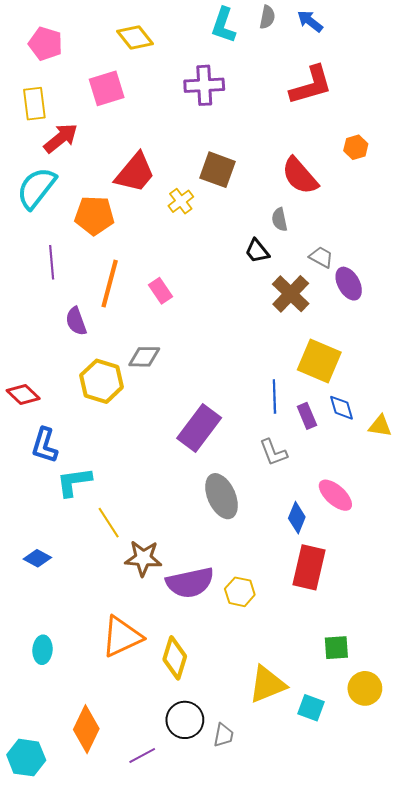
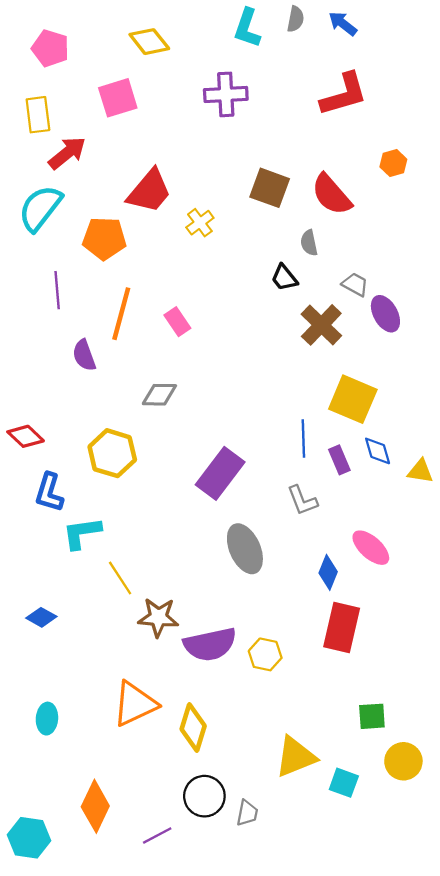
brown square: (217, 170) -> (270, 188), moved
yellow hexagon: (101, 381) -> (112, 453), moved

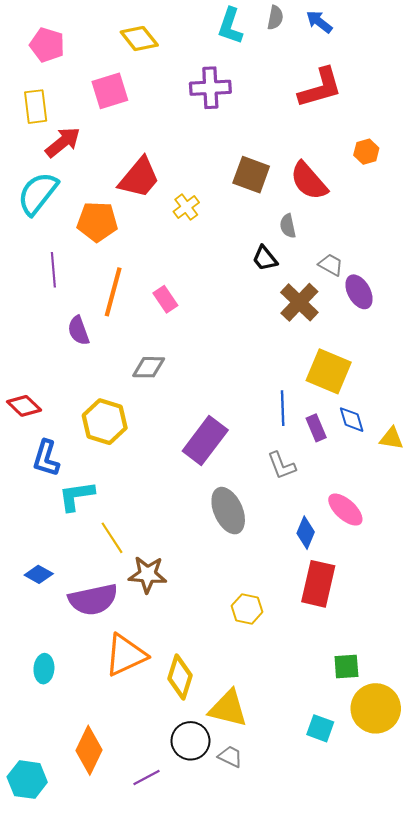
purple semicircle: (210, 644) -> (93, 600), moved
yellow triangle: (295, 757) -> (228, 708), moved, turned 36
yellow circle: (403, 761) -> (376, 708), size x1.4
gray trapezoid: (247, 813) -> (230, 757), turned -75

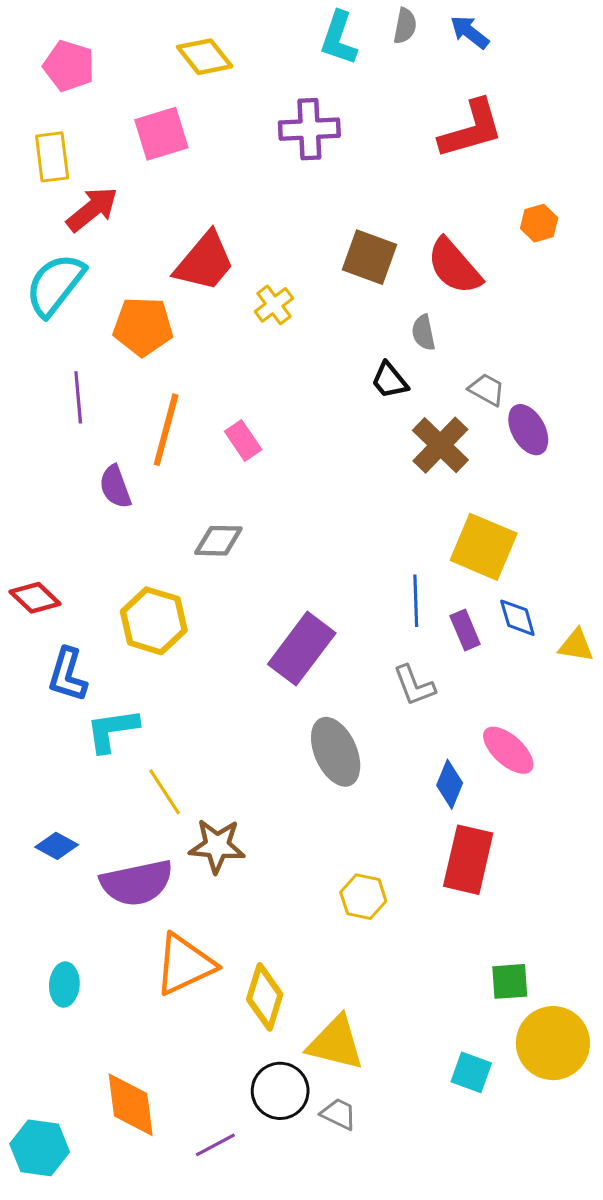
orange diamond: (89, 750) -> (131, 1105), turned -33

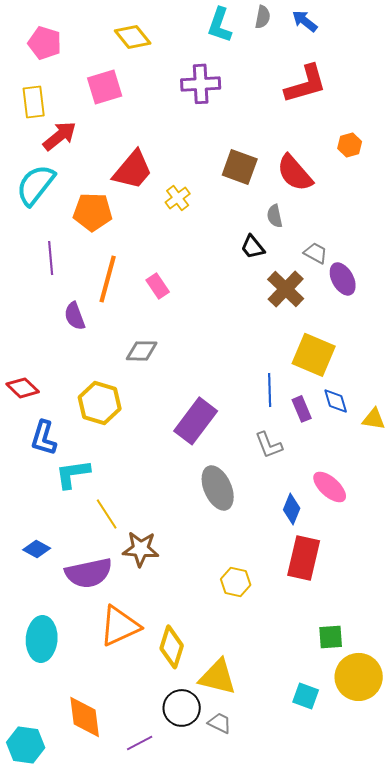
cyan ellipse: (64, 985) -> (42, 639), size x1.6

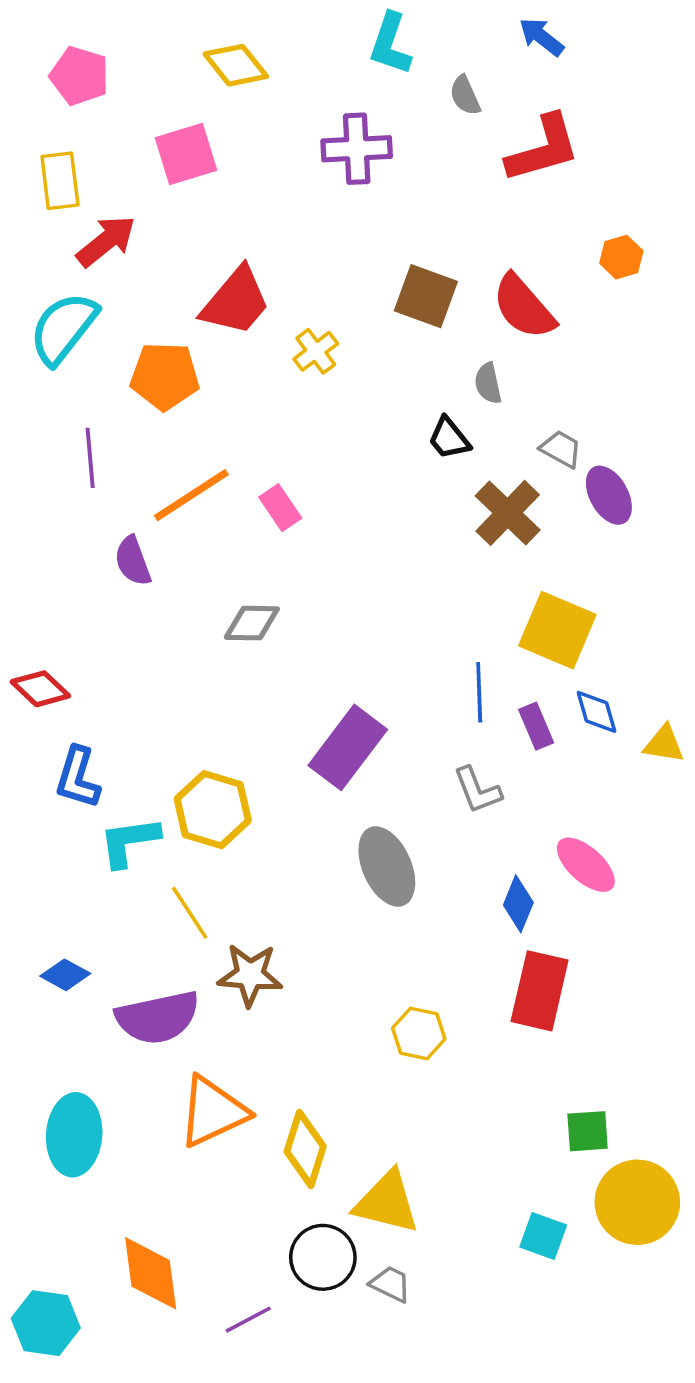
gray semicircle: (263, 17) -> (465, 95), moved, turned 145
orange line: (108, 279) -> (191, 495), turned 42
yellow hexagon: (100, 403) -> (213, 810), moved

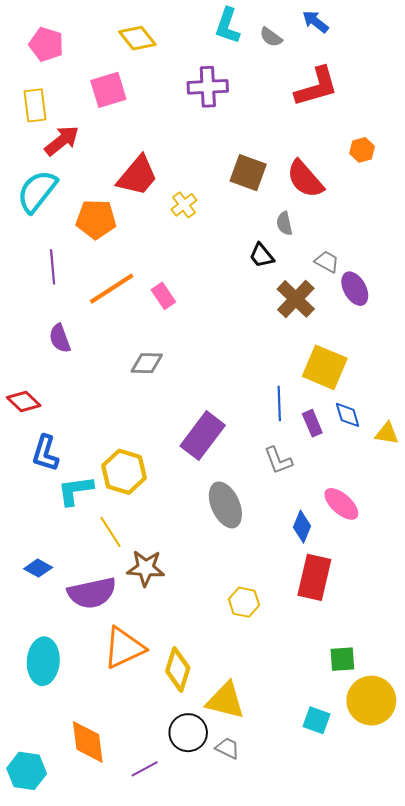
gray semicircle: (465, 95) -> (271, 37), moved, turned -30
purple semicircle: (133, 561) -> (60, 338), moved

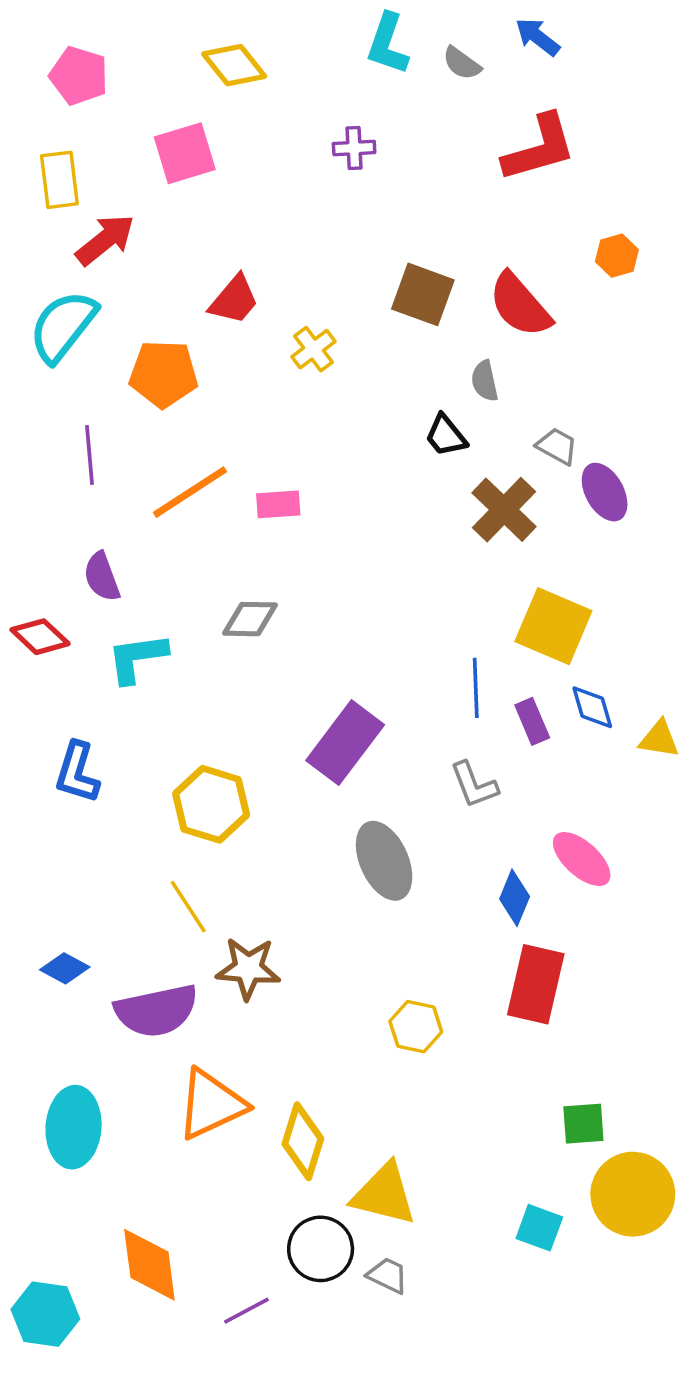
purple cross: (208, 87) -> (354, 148), size x0.6
red trapezoid: (137, 176) -> (234, 300), size x0.7
pink rectangle: (163, 296) -> (278, 504), turned -60
red diamond: (24, 401) -> (40, 637), moved
cyan L-shape: (75, 490) -> (137, 658), moved

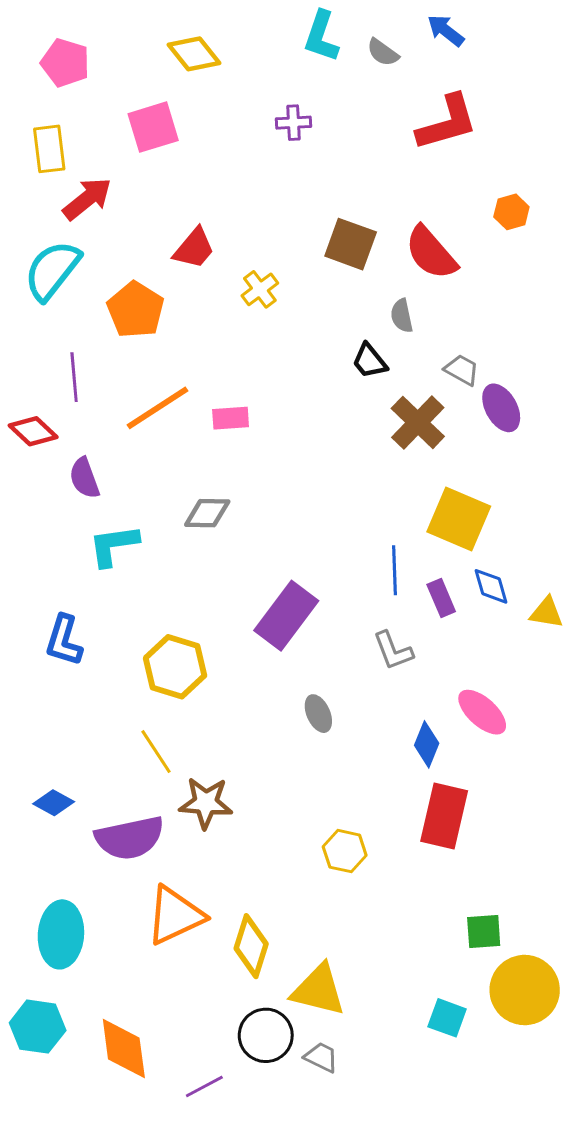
orange pentagon: (164, 374) -> (136, 310), turned 30
red diamond: (40, 637) -> (33, 431), moved
gray ellipse: (384, 861) -> (318, 714), size x0.6
cyan hexagon: (45, 1314) -> (38, 1027), moved

